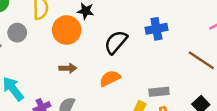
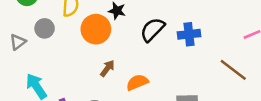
black semicircle: (116, 42) -> (152, 30), moved
brown arrow: (68, 68) -> (107, 68), moved, turned -56

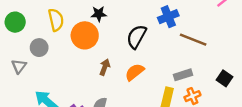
black semicircle: (152, 30) -> (136, 37), moved
brown line: (233, 70) -> (193, 40), moved

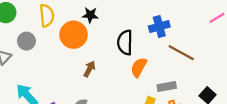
black semicircle: (136, 37) -> (125, 42), turned -35
orange semicircle: (135, 72) -> (139, 67), moved, turned -30

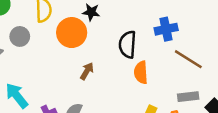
orange semicircle: (139, 67) -> (141, 72), turned -36
gray rectangle: (167, 86) -> (188, 97), moved

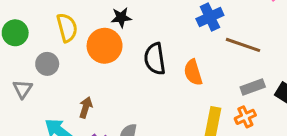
black semicircle: (128, 44) -> (155, 59), moved
brown arrow: (87, 71) -> (86, 107), moved

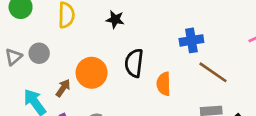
orange circle: (105, 46) -> (92, 73), moved
gray circle: (47, 64) -> (39, 53), moved

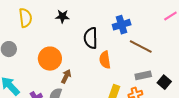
black semicircle: (134, 63) -> (91, 38), moved
brown arrow: (63, 88) -> (66, 76), moved

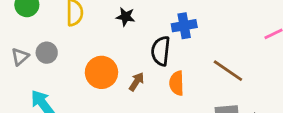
blue cross: (122, 25) -> (184, 26), moved
brown arrow: (66, 76) -> (137, 82), moved

